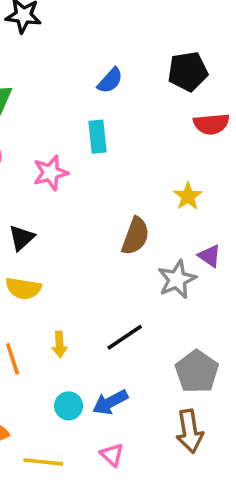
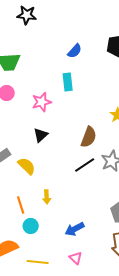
black triangle: (22, 238) -> (41, 135), moved
yellow semicircle: (23, 288) -> (27, 166), turned -144
black line: (125, 337) -> (85, 165), moved
cyan circle: (69, 406) -> (31, 226), moved

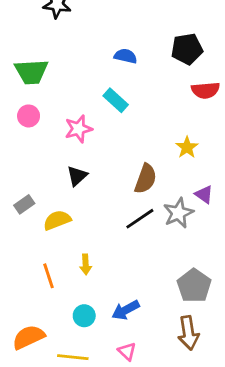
blue semicircle: (75, 51) -> (126, 56), turned -119
cyan rectangle: (68, 82) -> (116, 100), turned -42
yellow semicircle: (27, 166) -> (57, 220), turned -66
cyan circle: (31, 226) -> (84, 316), moved

